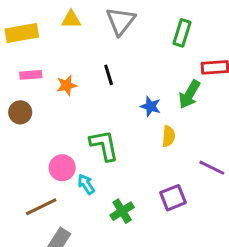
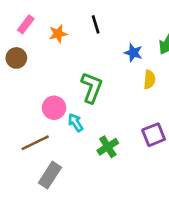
pink rectangle: (31, 75) -> (26, 24), turned -48
green L-shape: (104, 145) -> (92, 88), turned 32

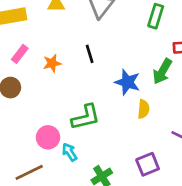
blue star: (133, 53) -> (127, 82), size x1.4
green L-shape: (92, 88) -> (86, 117), turned 56

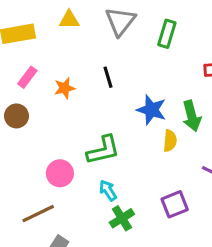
green rectangle: (156, 16) -> (167, 34), moved
green arrow: (162, 71) -> (192, 116), moved, turned -45
cyan arrow: (70, 152) -> (108, 190), moved

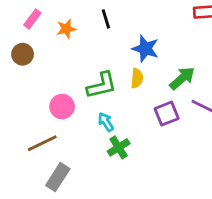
green arrow: (192, 116) -> (182, 78), moved, turned -116
yellow semicircle: (170, 141) -> (137, 78), moved
purple square: (175, 204) -> (167, 114), moved

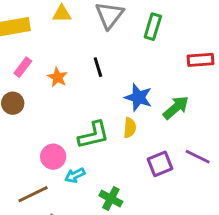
orange star: (66, 29) -> (57, 77), turned -30
green arrow: (182, 78) -> (176, 108), moved
cyan arrow: (106, 122) -> (75, 175), moved, turned -84
green cross: (119, 147) -> (111, 199), turned -30

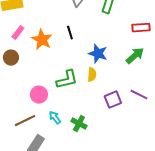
orange star: (57, 77) -> (42, 40), size x1.5
green arrow: (176, 108) -> (135, 56), moved
cyan arrow: (75, 175) -> (55, 118), moved, turned 80

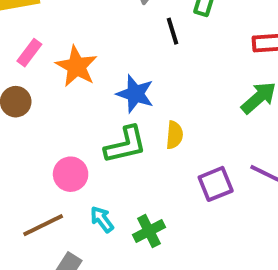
black line: (70, 33) -> (172, 31), moved
blue star: (98, 54) -> (135, 94), moved
green cross: (79, 124) -> (149, 231), turned 35

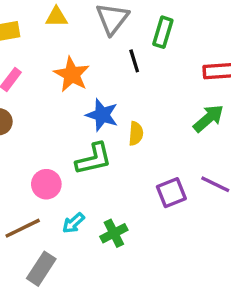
orange star: (76, 66) -> (72, 74), moved
yellow semicircle: (174, 135) -> (136, 134), moved
cyan arrow: (102, 219) -> (73, 223), turned -95

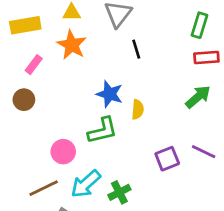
green rectangle: (163, 32) -> (199, 25), moved
orange star: (72, 74) -> (72, 45), moved
cyan arrow: (73, 223) -> (86, 184), size x1.6

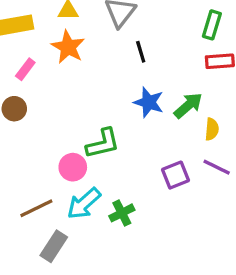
blue star: (110, 94) -> (149, 102), moved
green arrow: (198, 97) -> (188, 106), moved
yellow semicircle: (138, 109) -> (212, 129), moved
pink circle: (63, 152) -> (73, 167), moved

